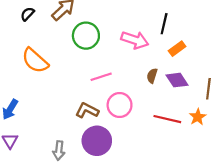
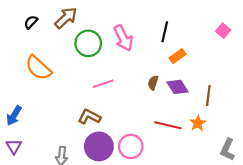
pink arrow: (135, 40) -> (123, 38), moved, turned 45
pink circle: (120, 105) -> (131, 146), moved

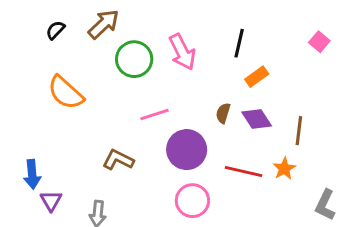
blue arrow: (14, 116) -> (32, 174), moved, turned -36
brown L-shape: (89, 117) -> (118, 160), moved
purple triangle: (14, 146) -> (51, 201), moved
purple circle: (99, 146) -> (187, 150), moved

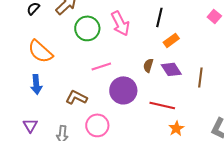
orange star: (284, 169) -> (176, 128), moved
blue arrow: (32, 174) -> (36, 84), moved
pink circle: (192, 201) -> (97, 125), moved

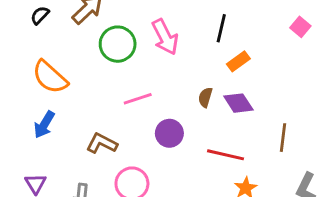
brown line: (200, 77) -> (283, 138), moved
blue arrow: (36, 84) -> (44, 125), turned 36
purple circle: (123, 90) -> (169, 133), size x0.7

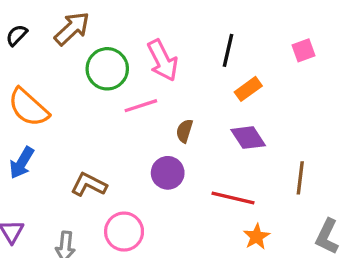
pink square: (300, 27) -> (304, 50), moved, turned 30
brown semicircle: (205, 97) -> (184, 131), moved
pink line: (138, 99) -> (141, 106), moved

